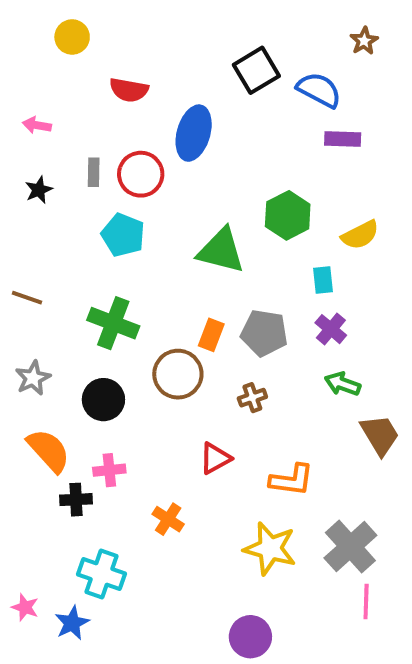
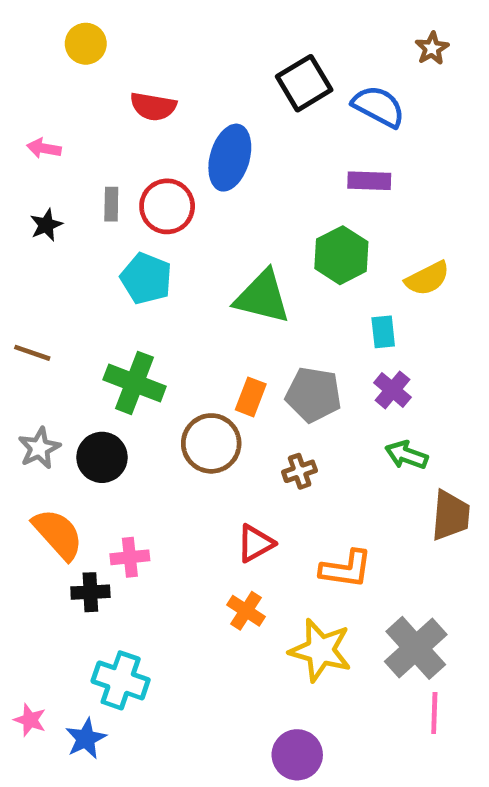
purple rectangle: (343, 139) -> (369, 181), moved
black circle: (103, 400) -> (102, 457), moved
brown trapezoid: (380, 435) -> (451, 515), turned 36
orange cross: (168, 519) -> (246, 611), moved

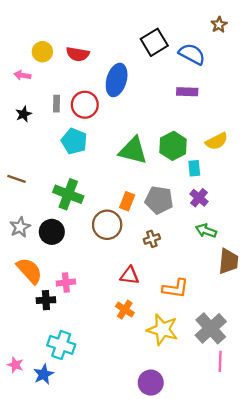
yellow circle: (86, 44) -> (42, 52), moved
green hexagon: (341, 255) -> (173, 146), moved
red triangle: (255, 543) -> (130, 275), turned 36

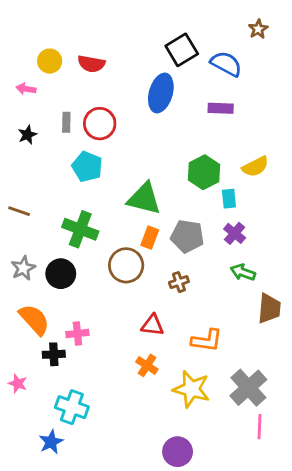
blue ellipse: (117, 80) -> (161, 93), moved
green triangle: (133, 151) -> (144, 199), moved
pink star: (15, 365) -> (18, 384), moved

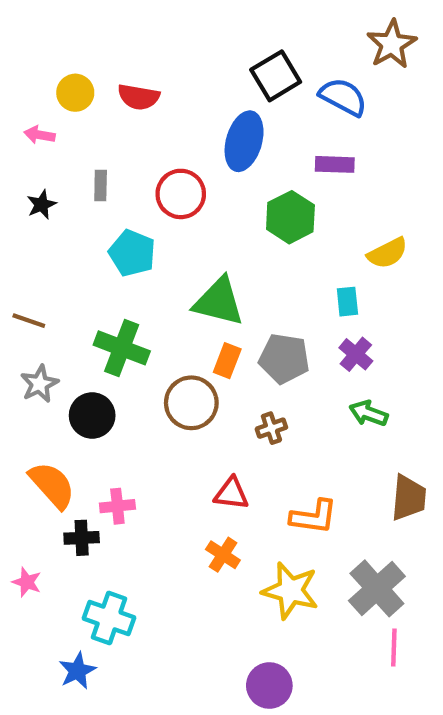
brown star: (258, 29) -> (392, 44), size x1.6
red circle: (100, 124) -> (181, 194), moved
green hexagon: (204, 172) -> (290, 217), moved
gray star: (23, 268) -> (39, 384), moved
brown trapezoid: (269, 308) -> (409, 498), moved

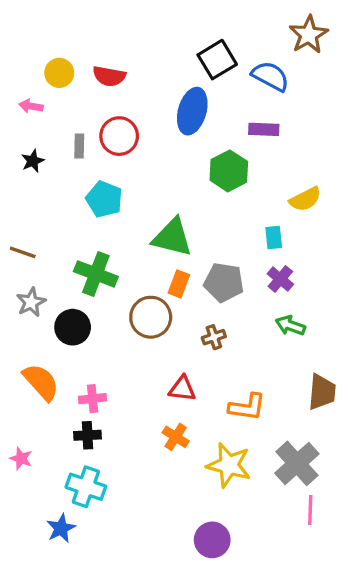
red circle: (181, 194) -> (119, 136), moved
black cross: (82, 538) -> (88, 435), moved

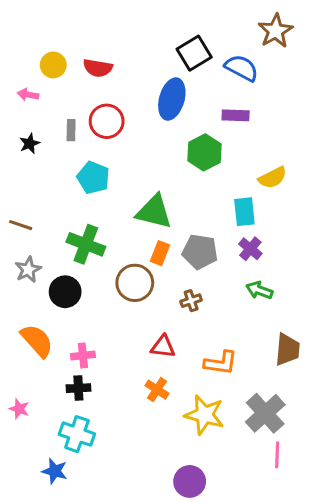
cyan rectangle: (274, 237) -> (244, 212), size x1.4
blue star: (61, 528) -> (55, 471), turned -30

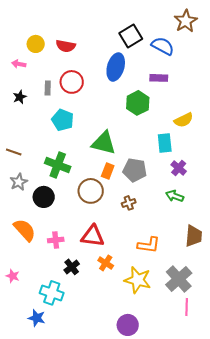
purple cross: (250, 249) -> (179, 168), moved
red triangle: (163, 347) -> (93, 236), moved, size x1.4
black cross: (78, 388) -> (72, 267), moved, turned -35

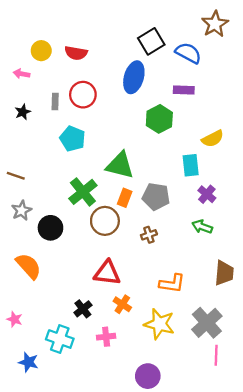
green cross: (58, 165) -> (83, 192), moved, turned 30
pink cross: (56, 240) -> (106, 337), moved
blue star: (37, 318) -> (28, 362), moved

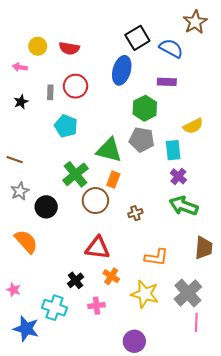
purple cross: (207, 194) -> (178, 176), moved
gray pentagon: (156, 197) -> (142, 140), moved
green arrow: (202, 227) -> (184, 206), size x1.5
blue star: (28, 362) -> (26, 329), size x1.4

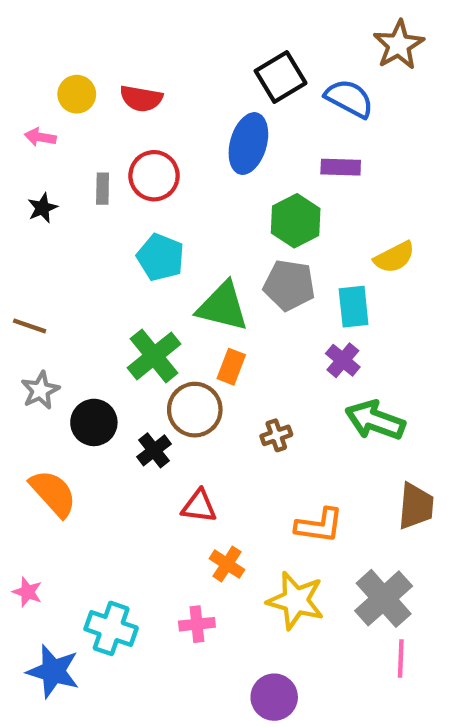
cyan pentagon: (66, 126) -> (160, 257), moved
purple cross: (178, 176) -> (343, 360), moved
red triangle: (98, 248) -> (199, 506), size x0.7
black cross: (76, 280) -> (154, 450), moved

